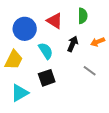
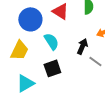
black arrow: (73, 44) -> (82, 46), moved

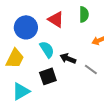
black arrow: (82, 46) -> (68, 58), moved, turned -91

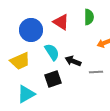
yellow trapezoid: (15, 58) -> (20, 61), turned 40
gray line: (91, 69) -> (96, 72), turned -40

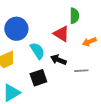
red triangle: (61, 22) -> (61, 34), moved

